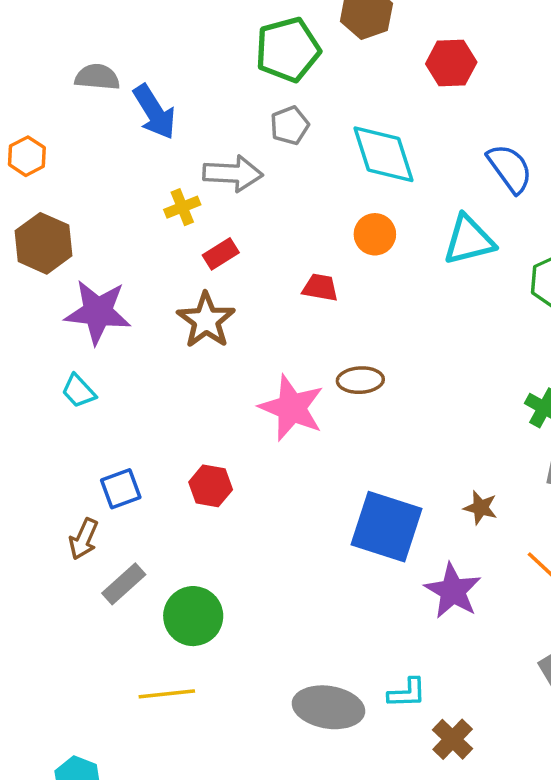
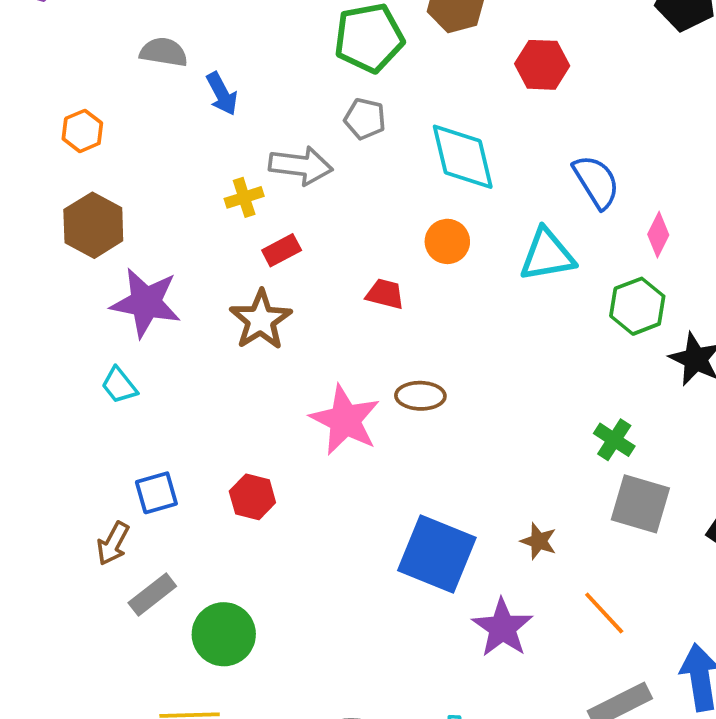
blue arrow: (154, 112) -> (222, 94), size x0.7
gray pentagon: (290, 125) -> (365, 119), turned 30

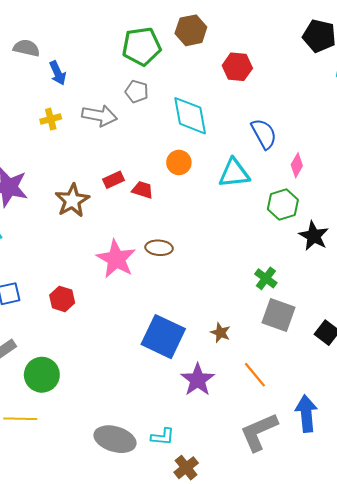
yellow cross: (244, 197) -> (51, 119), moved
red rectangle: (282, 250) -> (114, 180), moved

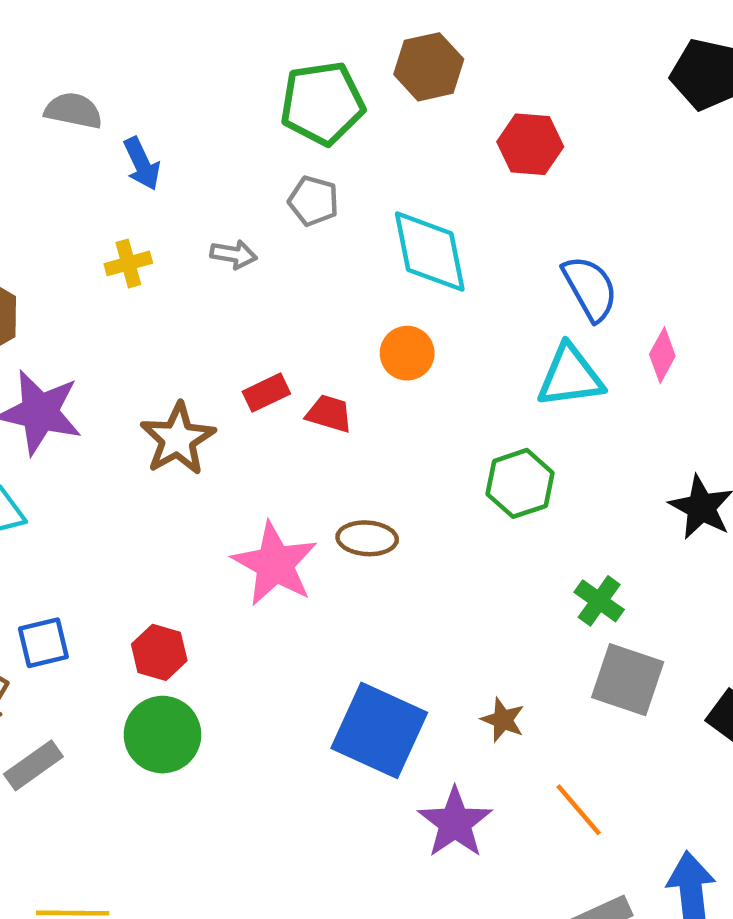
gray arrow: (99, 116) -> (234, 254), size x0.6
cyan triangle: (234, 173) -> (570, 376), moved
green hexagon: (283, 205) -> (520, 483), moved
green circle: (42, 375) -> (162, 735), moved

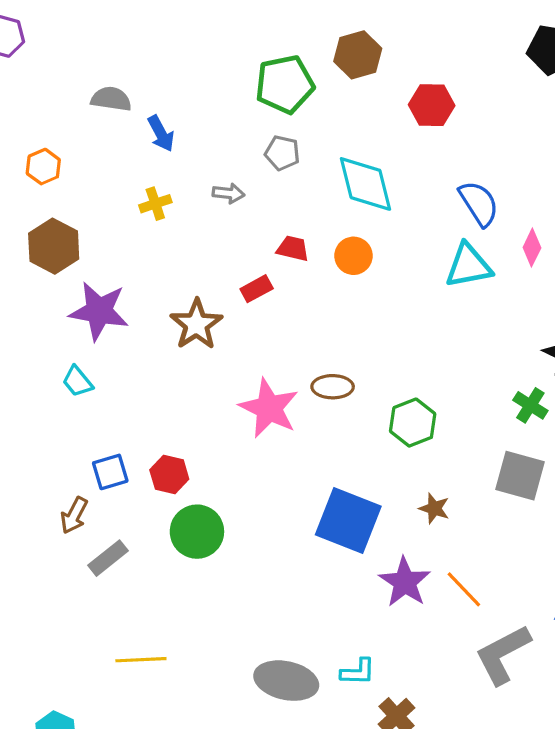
red trapezoid: (329, 414) -> (293, 248), moved
green hexagon: (520, 483) -> (413, 423), moved
green cross: (599, 601) -> (530, 405), moved
red hexagon: (159, 652) -> (169, 475), moved
orange line: (579, 810) -> (464, 589), moved

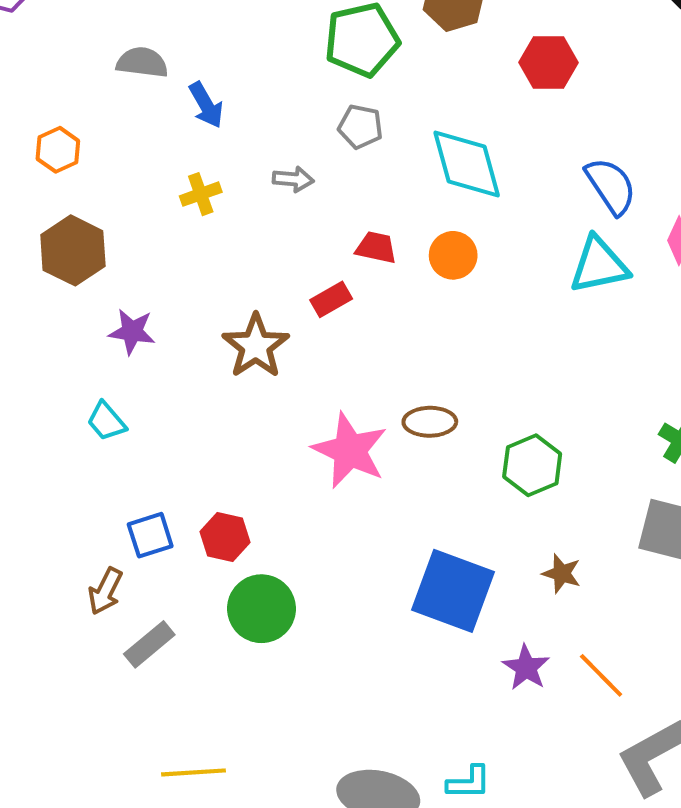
purple star: (99, 311) -> (132, 332), size x0.6
purple star: (405, 582) -> (526, 668), size x0.7

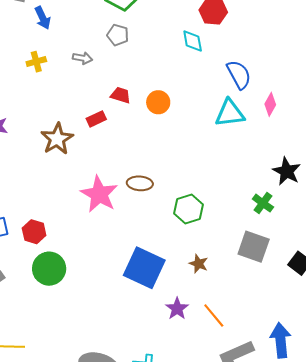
cyan diamond: (467, 164) -> (193, 41), moved, size x0.6

